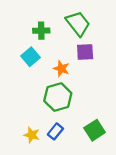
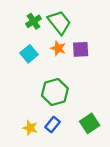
green trapezoid: (78, 24) -> (59, 22), moved
green cross: (41, 31) -> (34, 21), moved, turned -32
orange star: (61, 69) -> (58, 48), moved

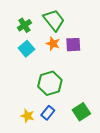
green cross: (34, 21) -> (24, 25), moved

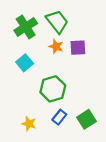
green cross: (24, 25) -> (26, 27), size x1.5
cyan square: (26, 49) -> (25, 63), moved
blue rectangle: (48, 113) -> (59, 117), moved

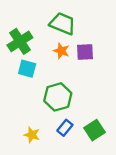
green trapezoid: (57, 22) -> (63, 24), turned -30
green cross: (26, 27) -> (20, 41), moved
cyan square: (25, 63) -> (27, 69), turned -35

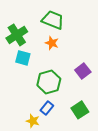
purple square: (85, 52) -> (83, 71), moved, turned -35
blue rectangle: (65, 128) -> (47, 108), moved
yellow star: (32, 135) -> (33, 121), moved

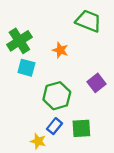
green trapezoid: (53, 20) -> (88, 21), moved
green square: (80, 110) -> (81, 128), moved, turned 30

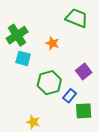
blue rectangle: (54, 126) -> (70, 96), moved
green square: (81, 128) -> (84, 111), moved

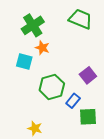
green cross: (17, 35) -> (33, 25), moved
orange star: (52, 43) -> (42, 48), moved

